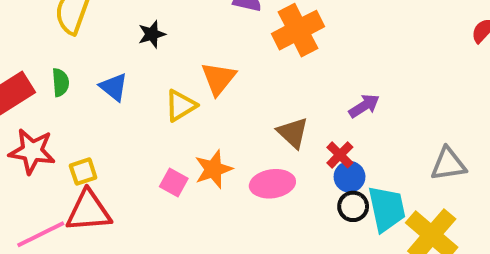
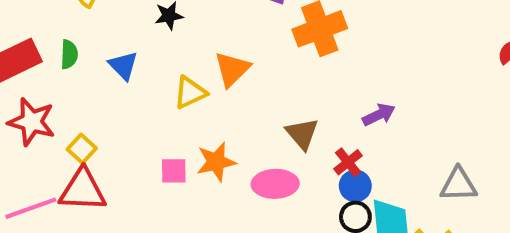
yellow square: (83, 172) -> (82, 149), turned -36
pink square: (174, 183) -> (174, 171), turned -36

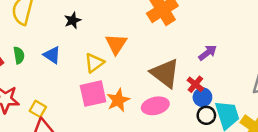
brown triangle: (302, 134) -> (165, 73), size x1.5
pink square: (174, 171) -> (93, 94), moved, size x1.6

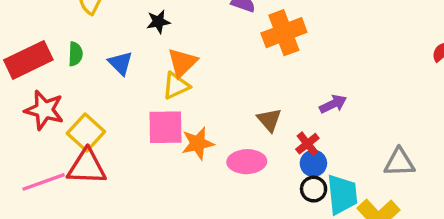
orange triangle: (116, 44) -> (182, 63), moved
brown triangle: (165, 73) -> (269, 120), size x0.6
yellow square: (38, 109) -> (86, 132), size x1.5

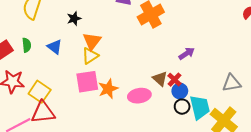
brown triangle: (269, 120) -> (160, 79), moved

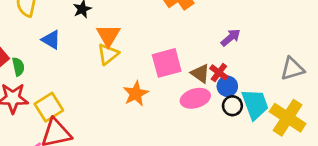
green semicircle: (27, 45) -> (18, 67), moved
blue triangle: (55, 47) -> (51, 40), moved
pink square: (87, 82) -> (167, 63), moved
yellow square: (40, 92) -> (49, 107), turned 30
pink ellipse: (139, 96) -> (195, 98), moved

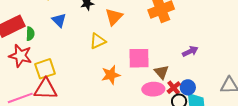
orange triangle: (108, 35) -> (114, 17), moved
red cross: (219, 73) -> (174, 88), moved
blue circle: (227, 86) -> (188, 87), moved

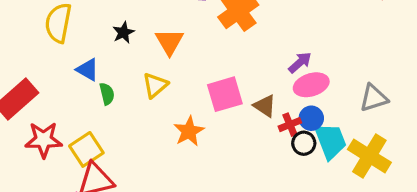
green semicircle: (30, 34) -> (107, 94), moved
red cross: (174, 88) -> (290, 125), turned 32
pink ellipse: (153, 89) -> (311, 85), moved

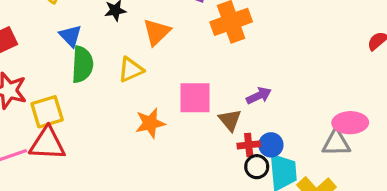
purple arrow: (300, 63) -> (259, 96), moved
pink ellipse: (311, 85) -> (350, 123), moved
green semicircle: (107, 94) -> (82, 64), size x1.6

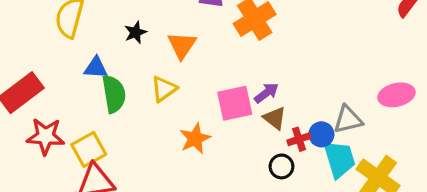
blue triangle: (70, 36) -> (96, 68), turned -30
purple arrow: (259, 96) -> (266, 93), moved
gray triangle: (336, 143) -> (348, 119), moved
black circle: (257, 167) -> (281, 166), moved

